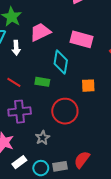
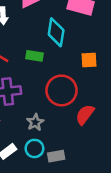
red semicircle: (82, 160) -> (85, 115), moved
cyan circle: (41, 168) -> (34, 148), moved

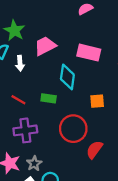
gray star: (35, 122) -> (34, 164), moved

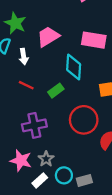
green rectangle: (49, 98) -> (56, 91), turned -40
red line: (18, 100) -> (26, 85), moved

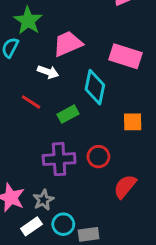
white arrow: (24, 57) -> (48, 72), moved, turned -70
red circle: (84, 120) -> (98, 157), size x0.6
purple cross: (34, 125) -> (59, 159), moved

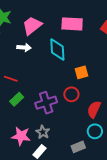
red line: (31, 102) -> (11, 79), moved
green rectangle: (68, 114) -> (17, 99), moved
orange square: (133, 122) -> (81, 72), moved
cyan circle: (63, 224) -> (95, 131), moved

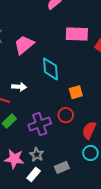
pink rectangle: (72, 24) -> (77, 34), moved
white arrow: (24, 47) -> (19, 87), moved
gray rectangle: (78, 147) -> (62, 167), moved

